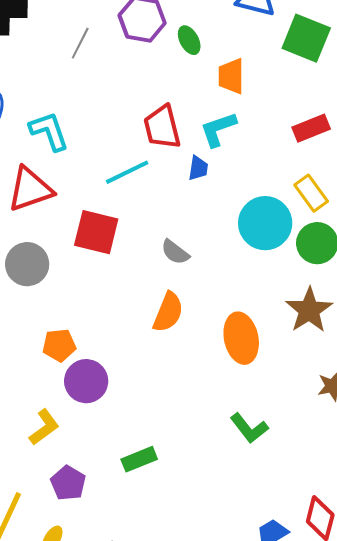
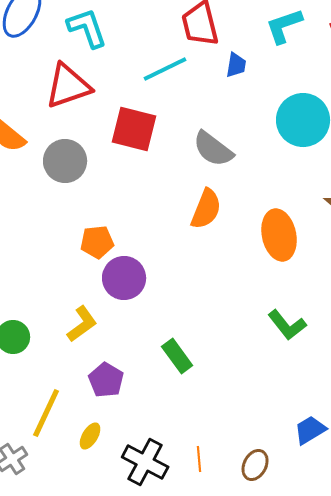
cyan L-shape: (218, 129) -> (284, 26), moved
gray semicircle: (175, 252) -> (213, 149), size x1.4
green rectangle: (139, 459) -> (177, 356), turned 76

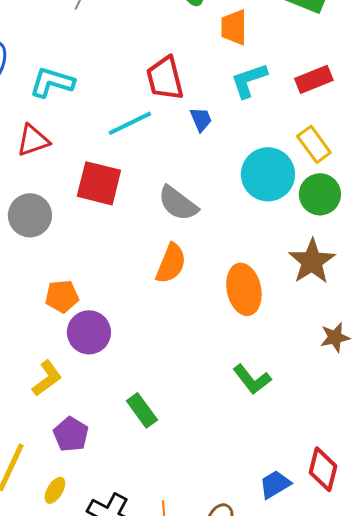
cyan L-shape: (87, 28) -> (52, 82), turned -54
blue trapezoid: (236, 65) -> (201, 119), turned -32
red triangle: (68, 86) -> (33, 140), size x0.7

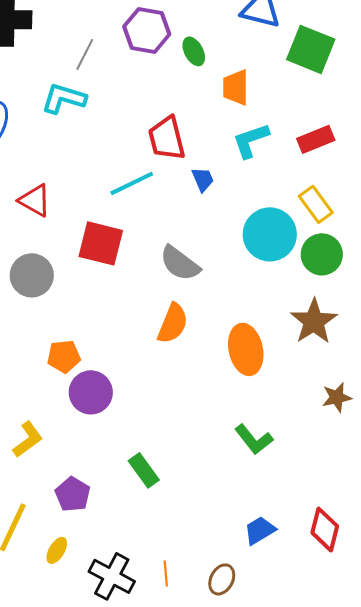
cyan L-shape: (52, 82) -> (64, 98), moved
red triangle: (33, 140) -> (35, 200), turned 48
yellow L-shape: (47, 378) -> (28, 439), moved
blue trapezoid: (275, 484) -> (260, 530), moved

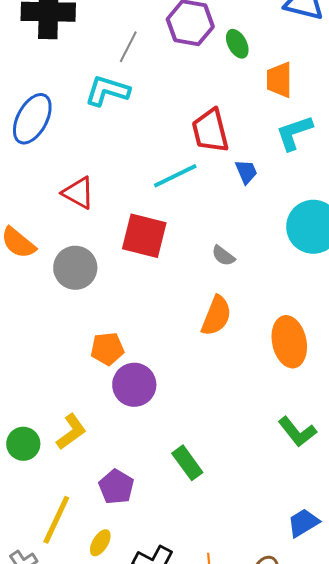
gray semicircle: (180, 263) -> (223, 256), size x0.6

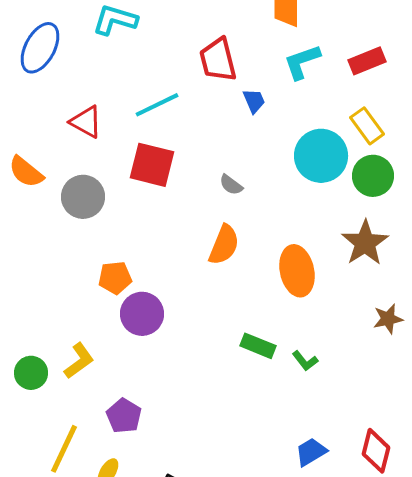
cyan line: (175, 176) -> (157, 105), moved
green L-shape: (297, 432) -> (305, 361), size x0.7
green rectangle: (187, 463) -> (258, 346), moved, turned -32

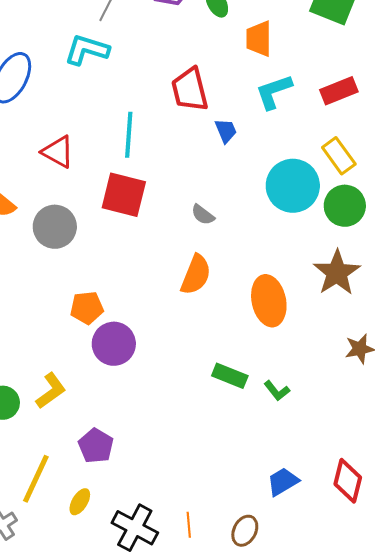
cyan line: (157, 105) -> (129, 135), turned -60

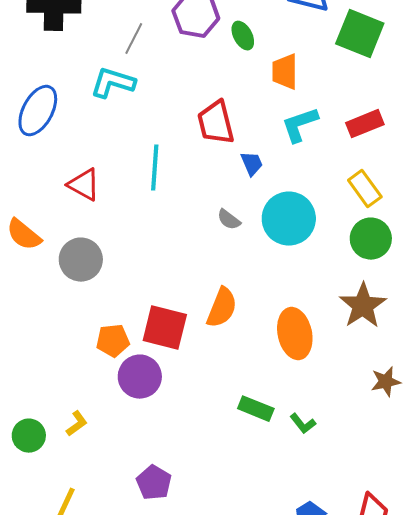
cyan circle: (293, 186) -> (289, 219), moved
red square: (124, 195) -> (165, 328), moved
gray semicircle: (203, 215) -> (229, 220), moved
yellow L-shape: (51, 391) -> (77, 424), size x0.7
purple pentagon: (96, 446) -> (154, 483), moved

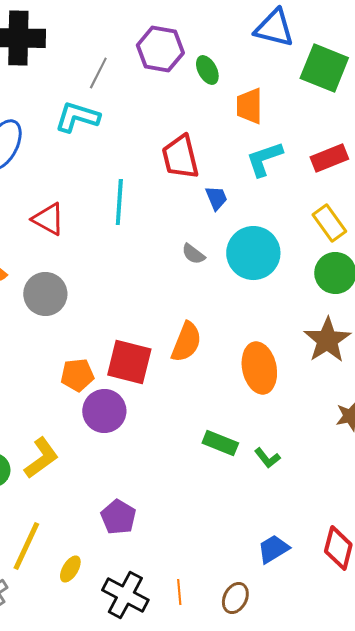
yellow L-shape: (77, 424) -> (41, 458), size x1.6

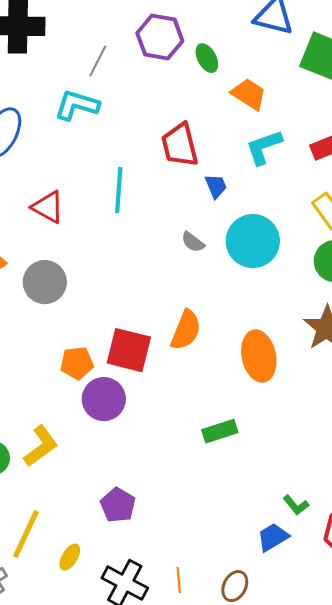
orange trapezoid: (249, 106) -> (249, 94), turned 123
green rectangle: (220, 443) -> (220, 431), turned -40
green L-shape: (267, 458) -> (296, 505), moved

